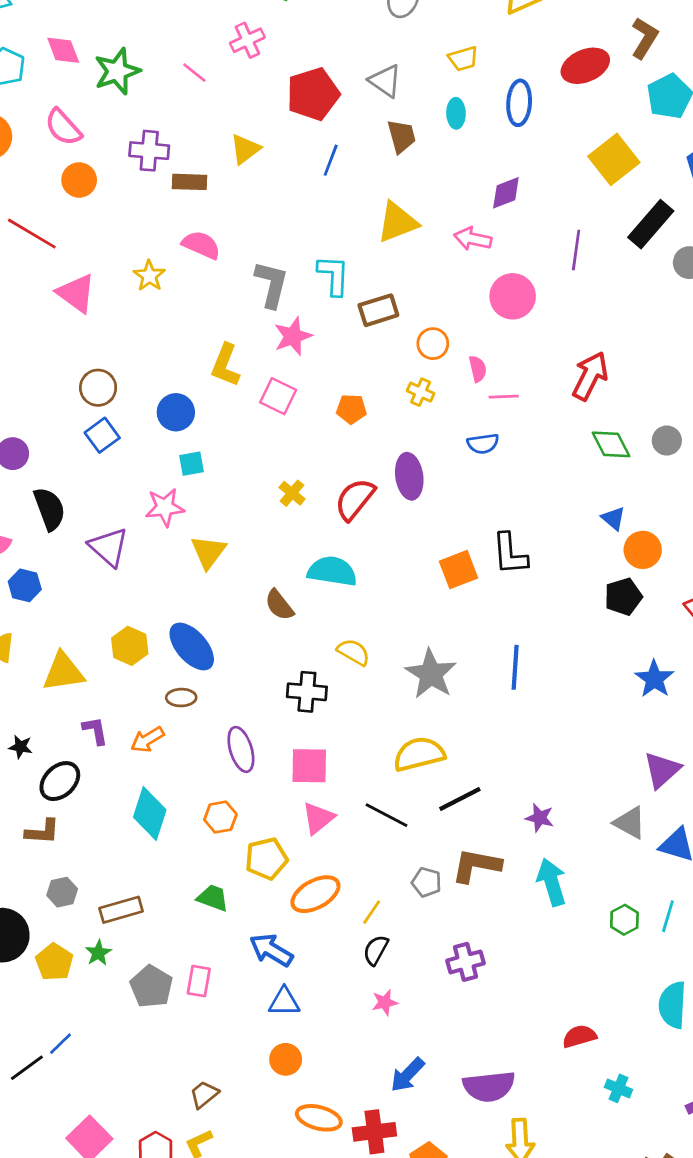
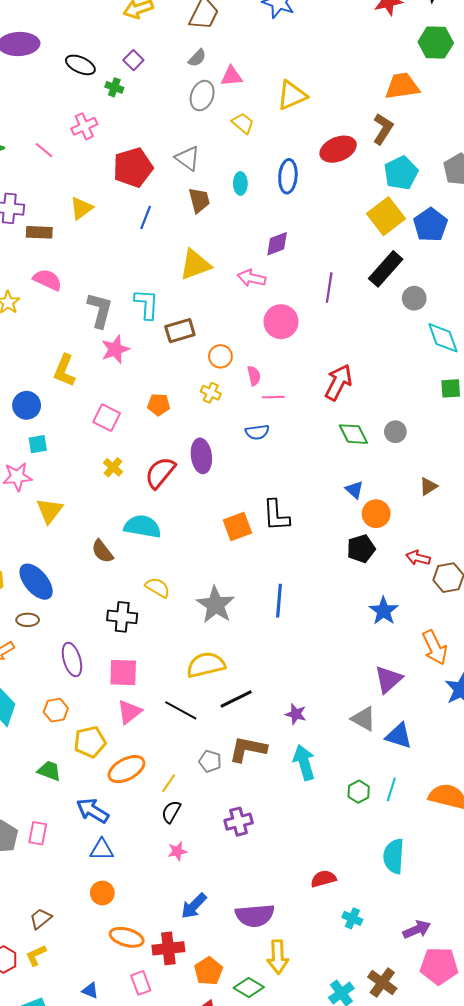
yellow trapezoid: (463, 59) -> (243, 123), moved, turned -125
yellow square: (614, 159) -> (386, 216), moved
pink square: (278, 396) -> (107, 418), moved

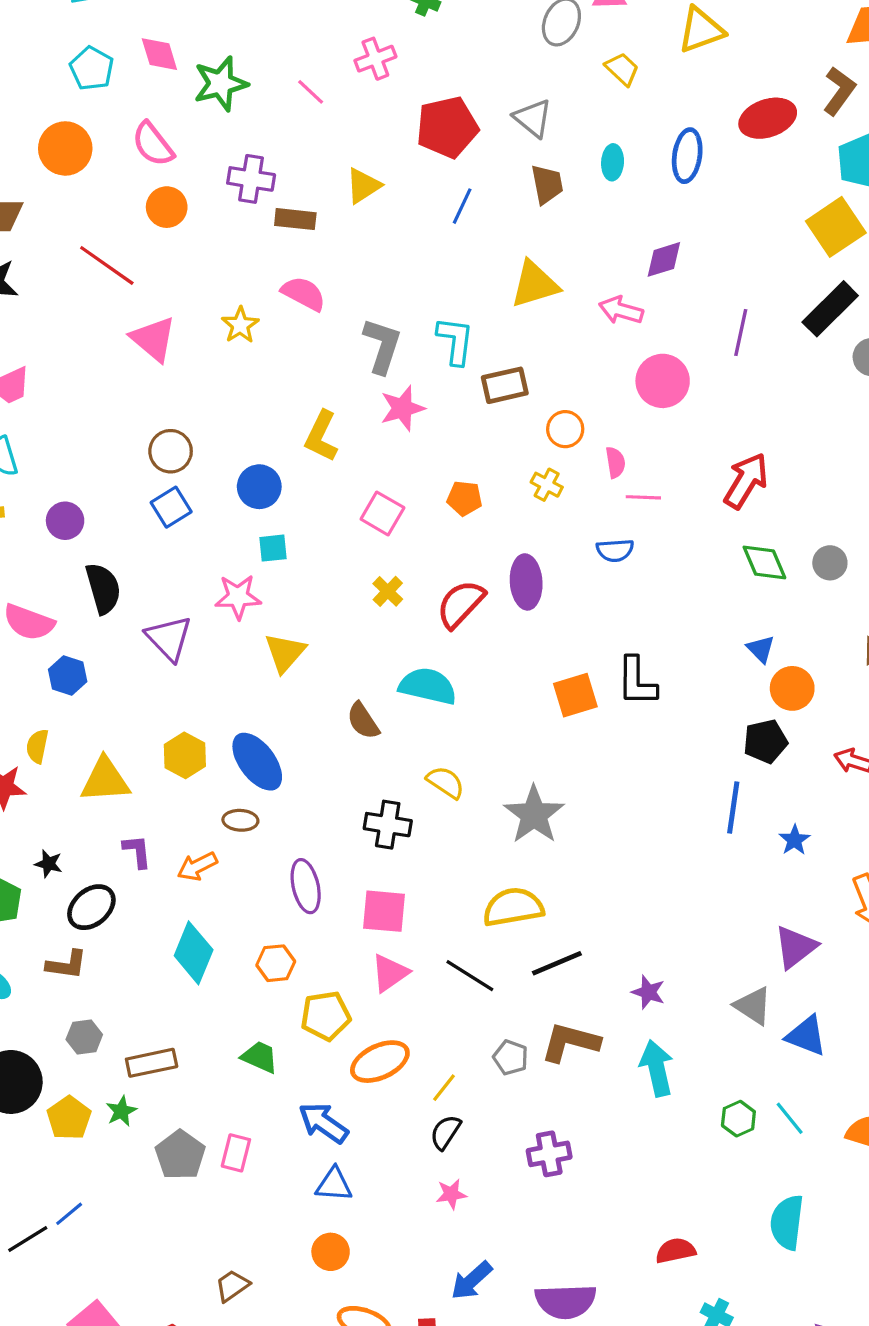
blue line: (279, 601) -> (733, 807), moved
blue star: (384, 611) -> (795, 840), size x0.7
cyan line: (391, 789) -> (790, 1118), turned -60

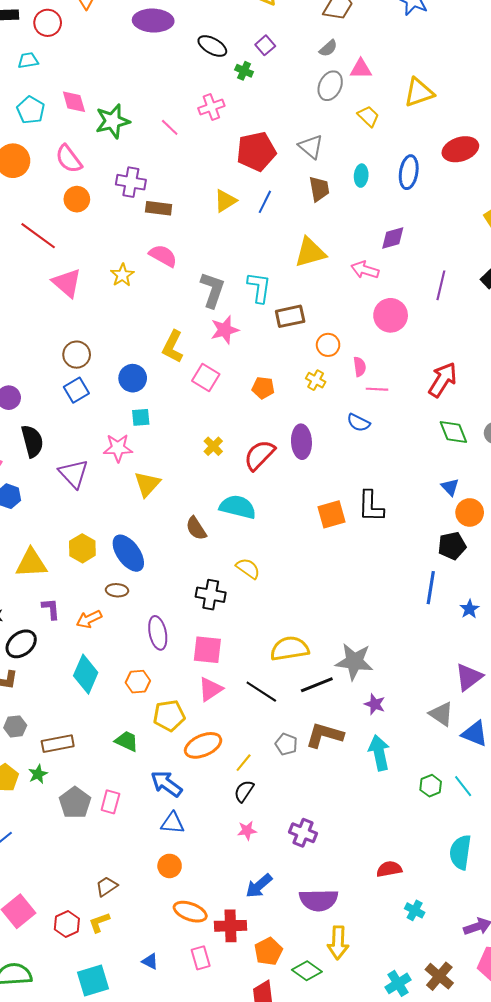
yellow triangle: (363, 186) -> (225, 201), moved
pink square: (382, 513) -> (206, 377), moved
blue semicircle: (615, 550) -> (358, 423), turned 30
gray star: (534, 815) -> (354, 662), moved, turned -30
purple cross: (549, 1154) -> (303, 833), moved, turned 32

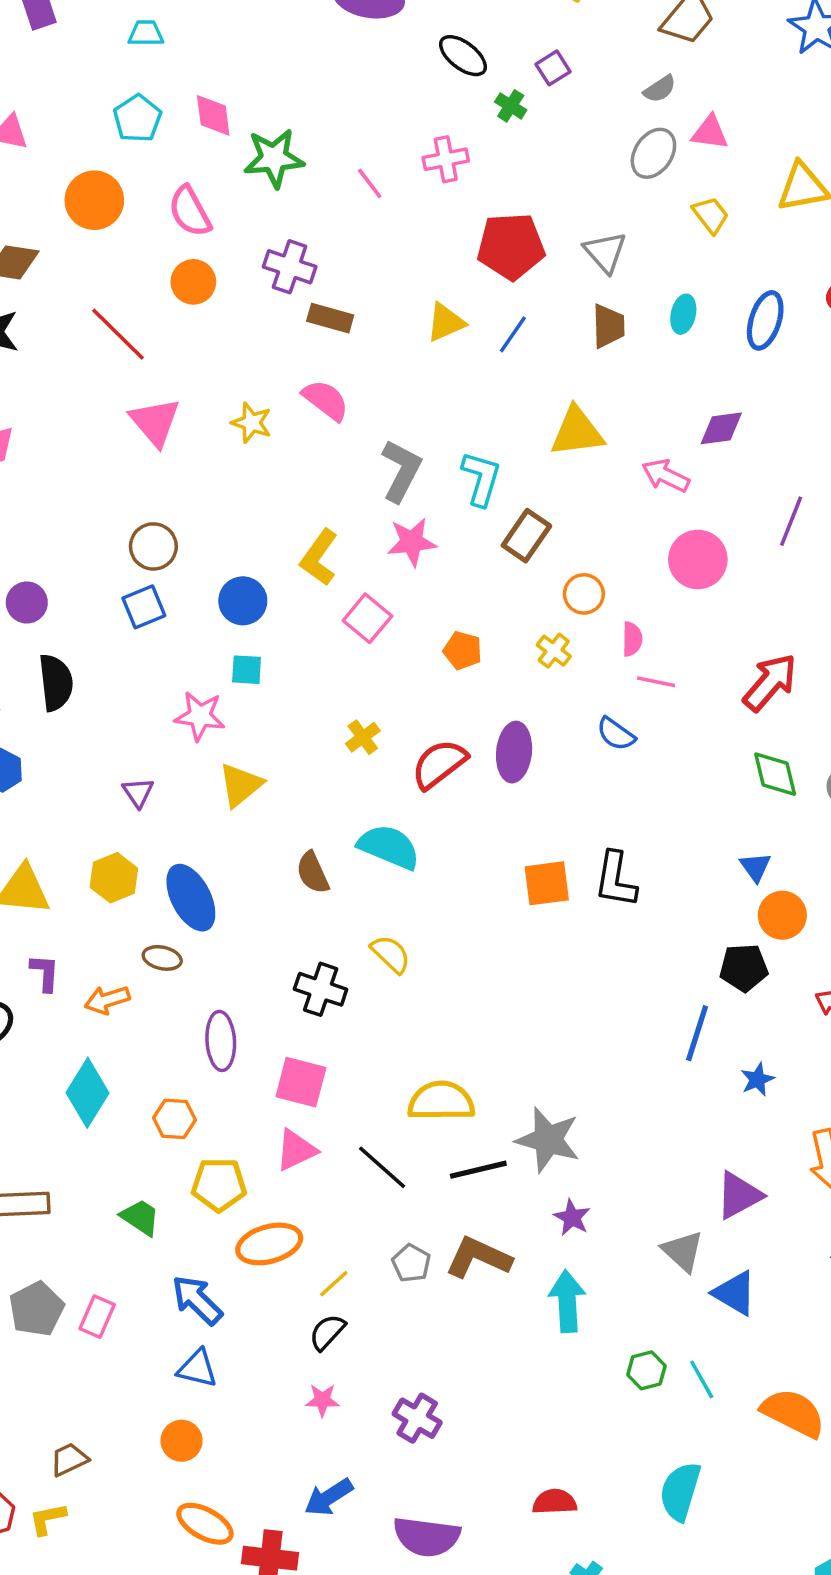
yellow star: (122, 275) -> (251, 423), turned -30
brown rectangle: (290, 316) -> (526, 536), turned -52
purple triangle: (73, 474) -> (138, 792), moved, size x0.6

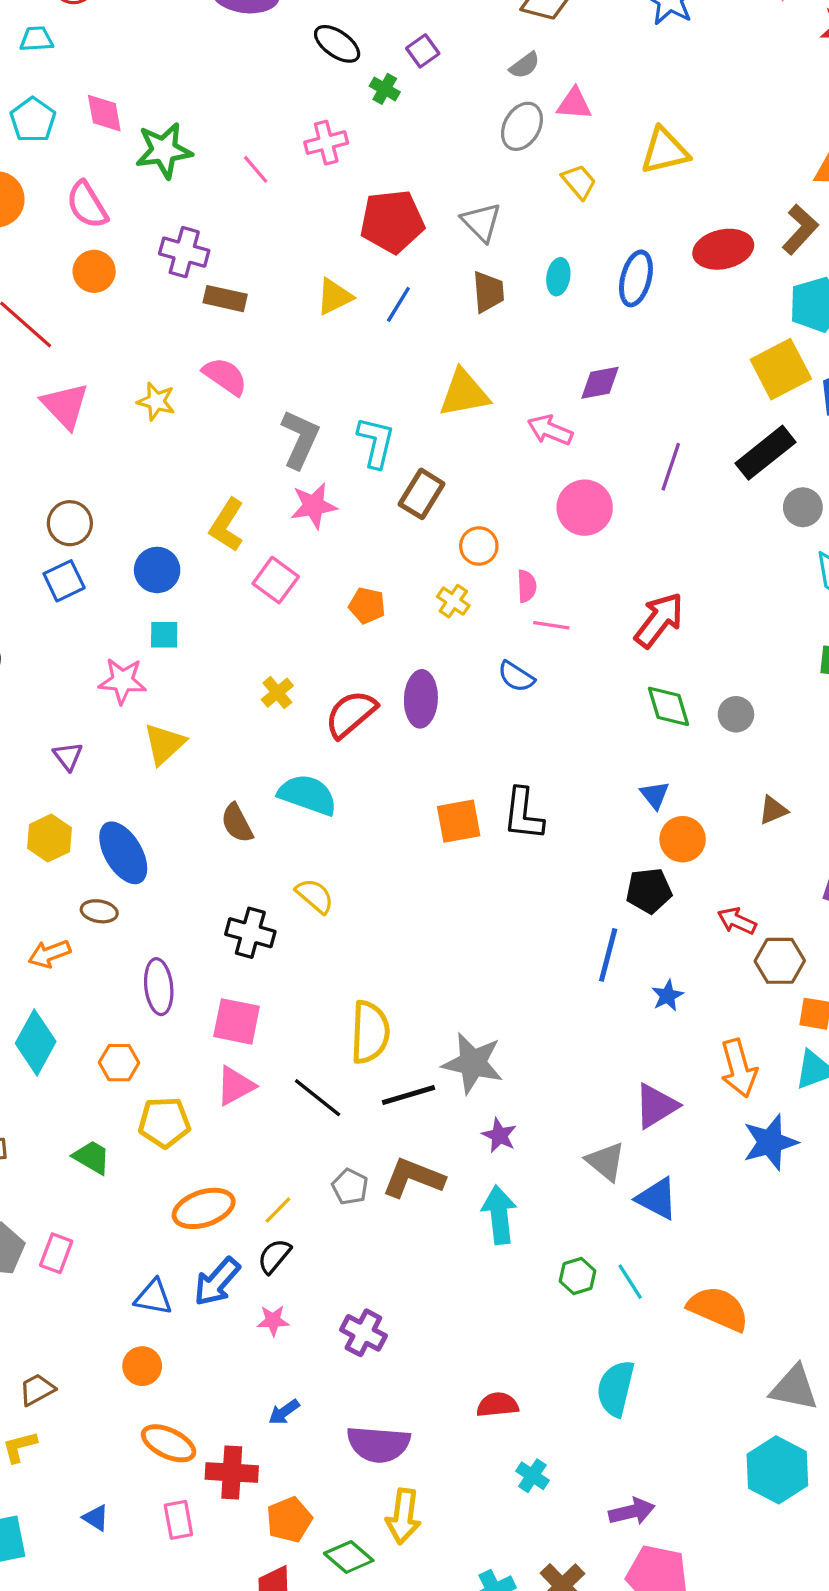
yellow semicircle: (441, 1101) -> (370, 1032), turned 96
orange ellipse: (269, 1244) -> (204, 1208), moved
blue arrow: (197, 1300) -> (217, 1282), moved, turned -90
blue arrow: (329, 1497) -> (284, 1412), size x0.7

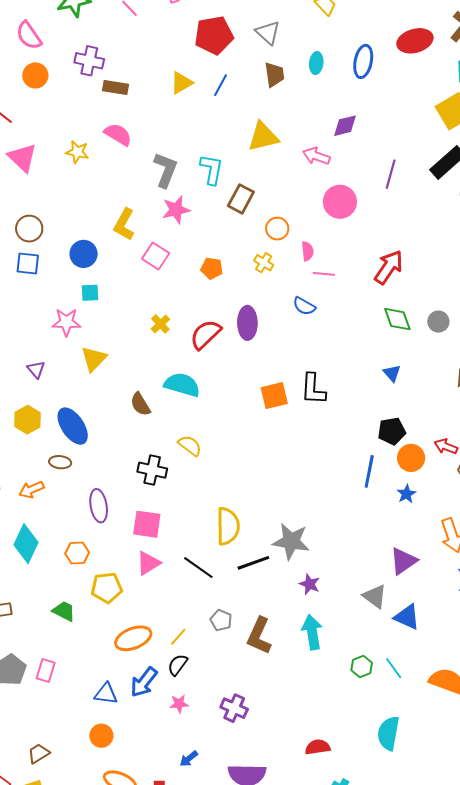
blue square: (64, 581) -> (28, 264), turned 35
orange circle: (683, 839) -> (411, 458), moved
brown L-shape: (413, 1178) -> (259, 636), moved, turned -84

